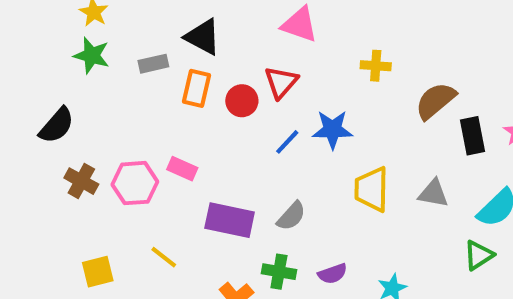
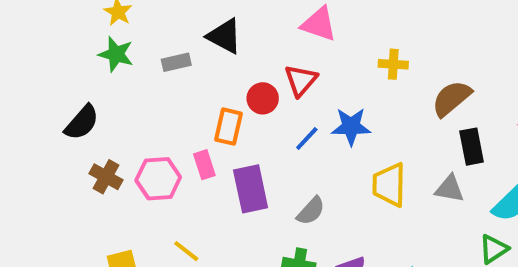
orange rectangle: (197, 88) -> (229, 127), moved
black rectangle: (472, 136) -> (472, 147), moved
pink rectangle: (182, 169) -> (204, 165), turned 48
purple rectangle: (230, 220) -> (251, 189), moved, turned 66

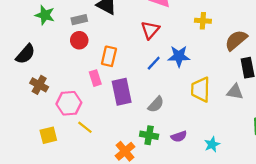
red circle: (263, 98) -> (79, 40), moved
pink hexagon: (158, 179) -> (69, 103), moved

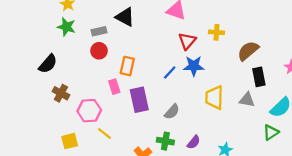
red triangle: (150, 30) -> (187, 41), moved
purple semicircle: (179, 136) -> (194, 142), turned -32

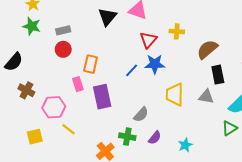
black triangle: (125, 17) -> (107, 17), moved, turned 42
gray semicircle: (172, 112) -> (141, 115), moved

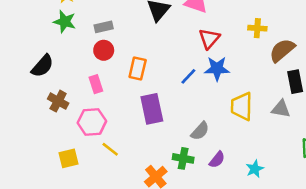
yellow cross: (177, 31) -> (257, 28), moved
pink rectangle: (78, 84) -> (96, 84), moved

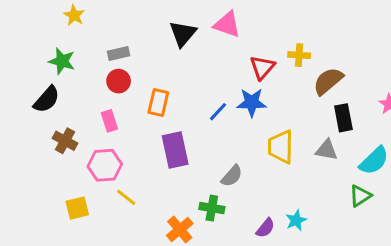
green star: (65, 22) -> (62, 61), moved
red triangle: (209, 39) -> (262, 67), moved
purple semicircle: (217, 160) -> (265, 228), moved

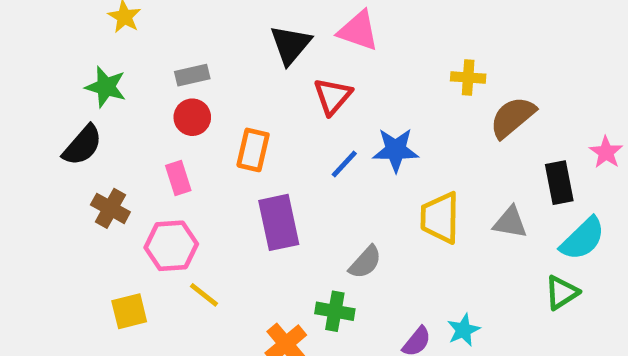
red triangle: (262, 67) -> (333, 96), moved
black rectangle: (343, 118) -> (559, 183), moved

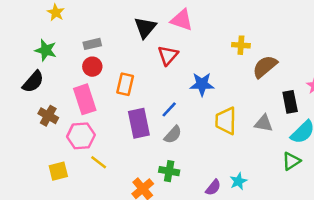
blue line: (344, 164) -> (169, 109), moved
pink rectangle: (178, 178) -> (85, 99), size x1.6
gray semicircle: (365, 262) -> (173, 135), moved

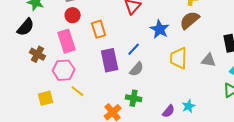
brown semicircle: (265, 67) -> (190, 20), moved
orange rectangle: (125, 84) -> (99, 29), turned -30
blue star: (202, 84) -> (160, 29), turned 30

